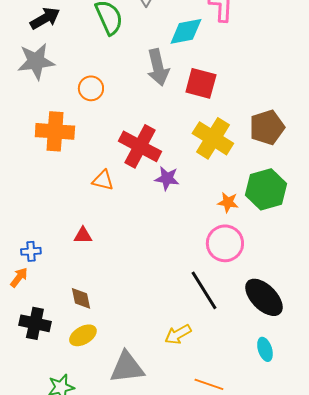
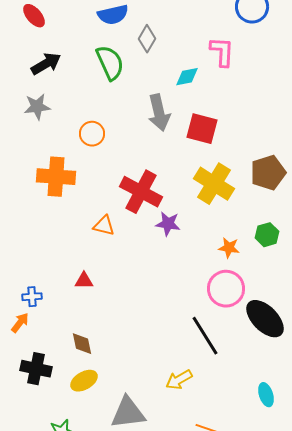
cyan diamond: (186, 31) -> (187, 77), size x0.7
gray star: (36, 61) -> (37, 107), size x0.7
green hexagon: (266, 189) -> (267, 235), size x0.6
black ellipse: (264, 297) -> (265, 319), moved

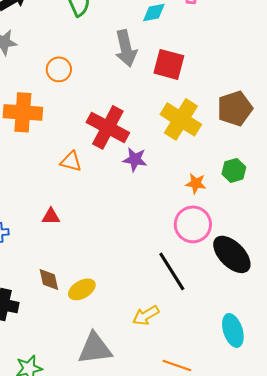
yellow ellipse: (84, 381) -> (82, 289), moved
cyan ellipse: (266, 395) -> (233, 330), size x1.4

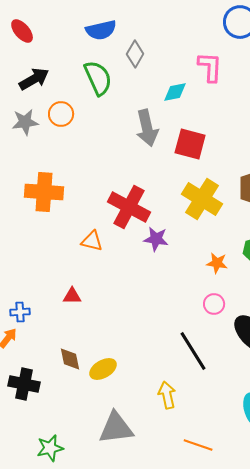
orange circle: (59, 69) -> (61, 114), moved
pink circle: (193, 224) -> (214, 304), size x0.6
yellow arrow: (146, 315) -> (167, 395), turned 108

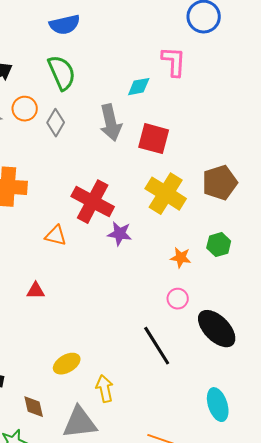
gray diamond: (135, 54) -> (56, 123), moved
brown diamond: (70, 359) -> (34, 407), moved
yellow arrow: (167, 395) -> (105, 389), moved

